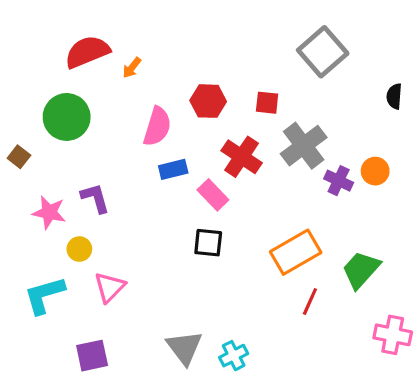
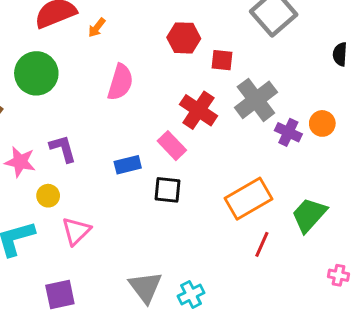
red hexagon: (208, 101) -> (184, 38), moved
blue rectangle: (173, 169) -> (128, 165), moved
pink cross: (393, 335) -> (338, 275), size x0.6

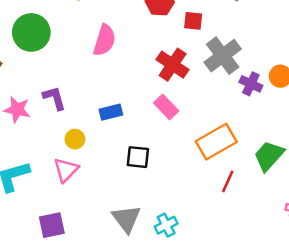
pink rectangle: (172, 146) -> (166, 107), moved
black square: (167, 190) -> (138, 157), moved
yellow circle: (48, 196) -> (75, 139), moved

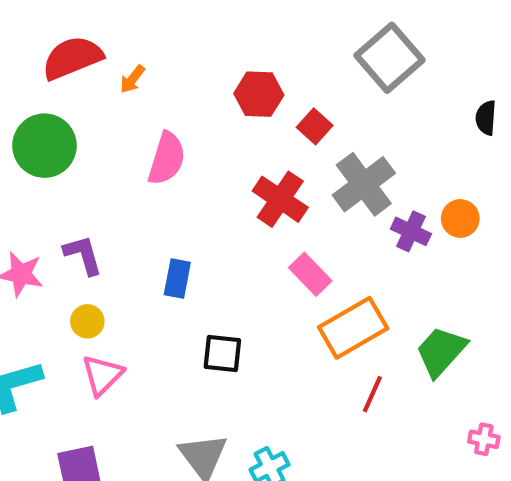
red square: (193, 21) -> (315, 126), turned 36
pink rectangle: (166, 107) -> (310, 274), moved
blue rectangle: (111, 112) -> (177, 278), turned -65
yellow circle: (75, 139) -> (87, 321), moved

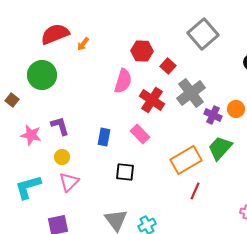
pink semicircle: (167, 158) -> (123, 81), moved
pink rectangle: (310, 274) -> (140, 134), moved
green trapezoid: (441, 351) -> (220, 148), moved

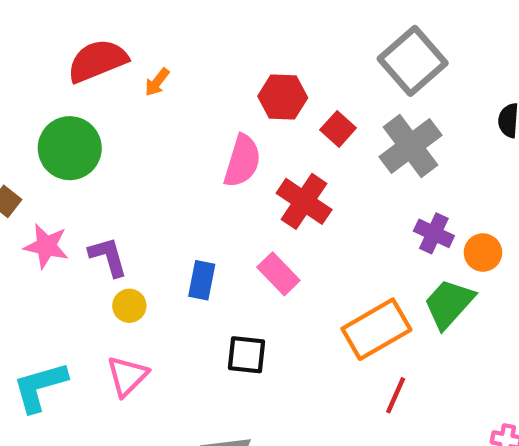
gray cross: (191, 93) -> (411, 146), moved
orange circle: (236, 109) -> (483, 253), moved
pink star: (31, 135) -> (46, 246), moved
yellow circle: (62, 157) -> (129, 306), moved

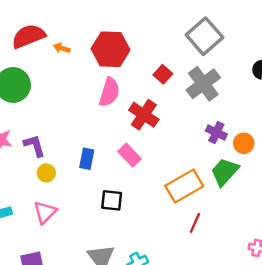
orange arrow: (157, 82) -> (62, 48), turned 70
red hexagon: (283, 97) -> (111, 49), moved, size x1.4

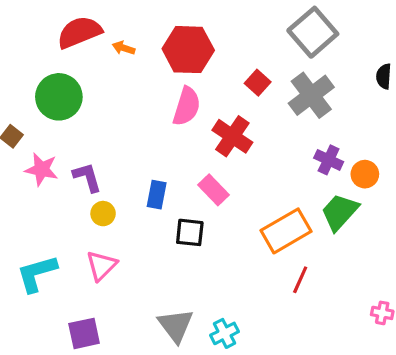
black square: (112, 200) -> (190, 232), moved

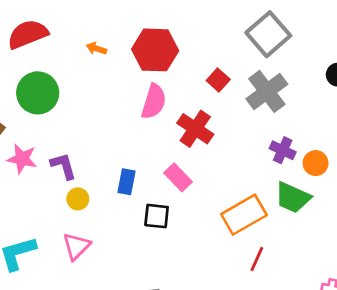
red semicircle: (79, 32) -> (28, 34), moved
green trapezoid: (340, 212) -> (293, 197), turned -108

